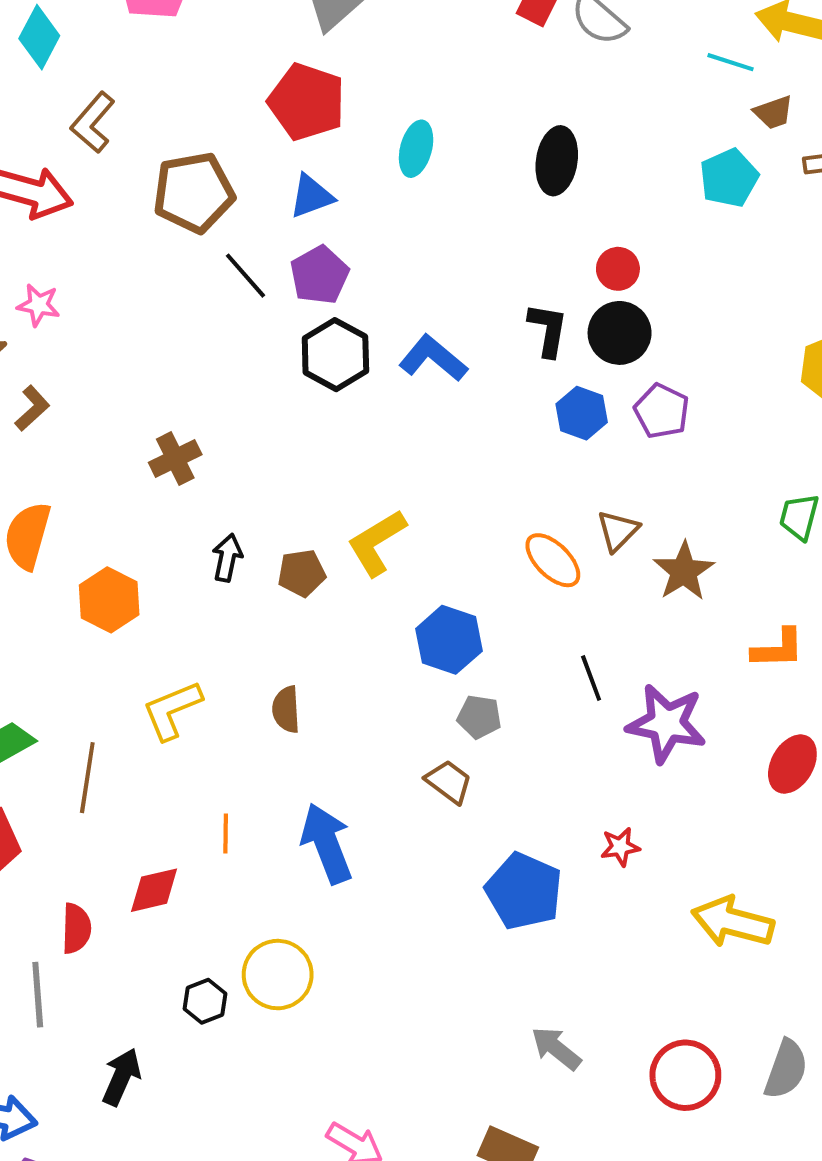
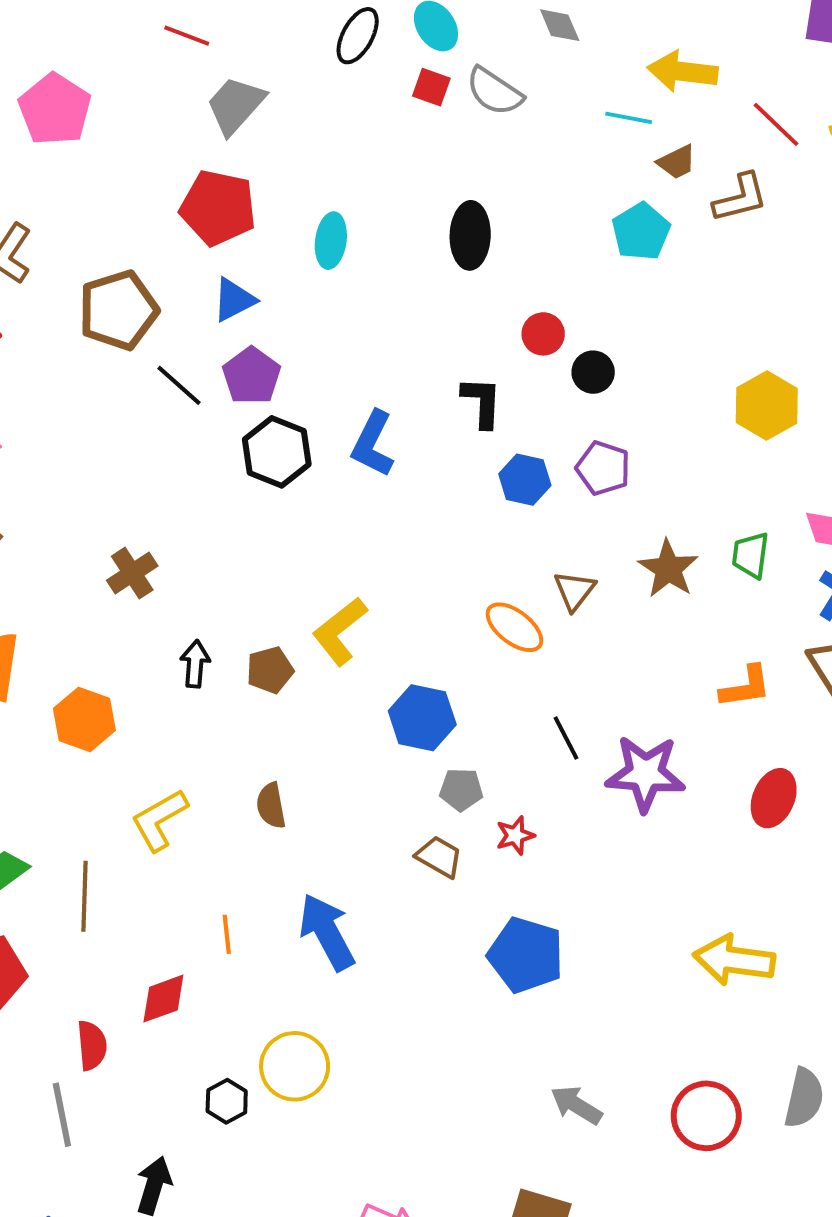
black circle: (620, 333) -> (593, 372), moved, size x0.7
blue L-shape: (433, 358) -> (373, 444), turned -96
brown star: (684, 571) -> (668, 569), moved
red star: (620, 847) -> (515, 835), moved

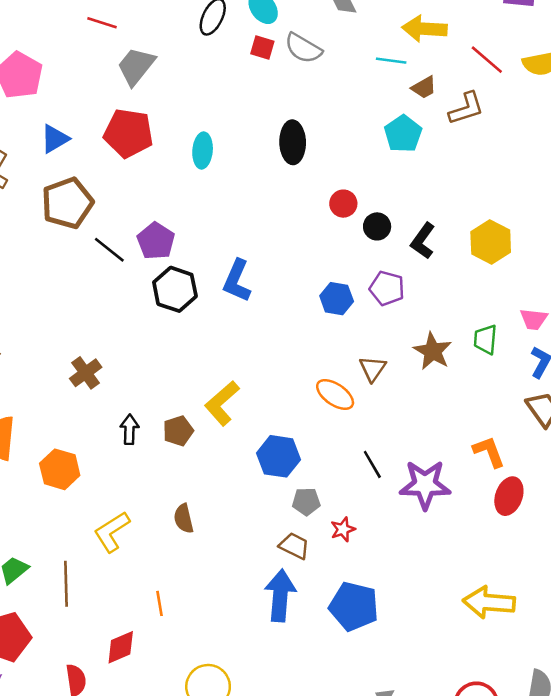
blue triangle: (234, 300) -> (55, 139), moved
black L-shape: (482, 402) -> (423, 241), moved, turned -144
orange L-shape: (746, 687) -> (489, 452), moved, turned -99
blue arrow: (327, 932) -> (280, 595), moved, turned 36

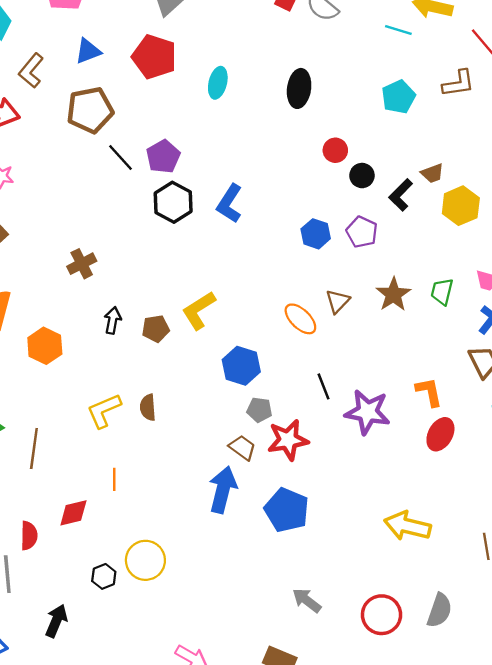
brown trapezoid: (424, 87) -> (432, 173), moved
red star: (343, 529) -> (288, 440), size x1.8
yellow L-shape: (112, 532) -> (104, 411), moved

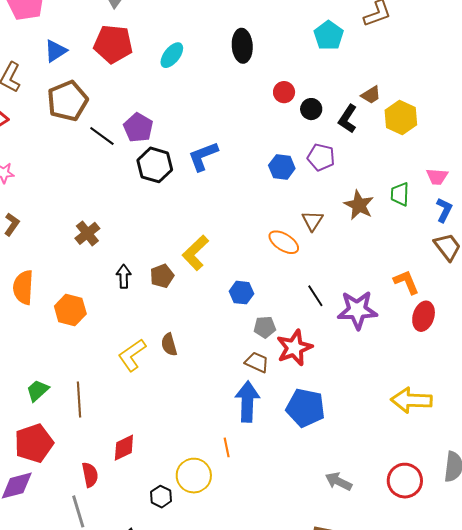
cyan ellipse: (218, 83) -> (172, 55), turned 36
blue L-shape: (230, 204) -> (203, 156), turned 48
blue hexagon: (241, 366) -> (241, 293), size x0.7
orange line: (114, 479) -> (227, 447), moved

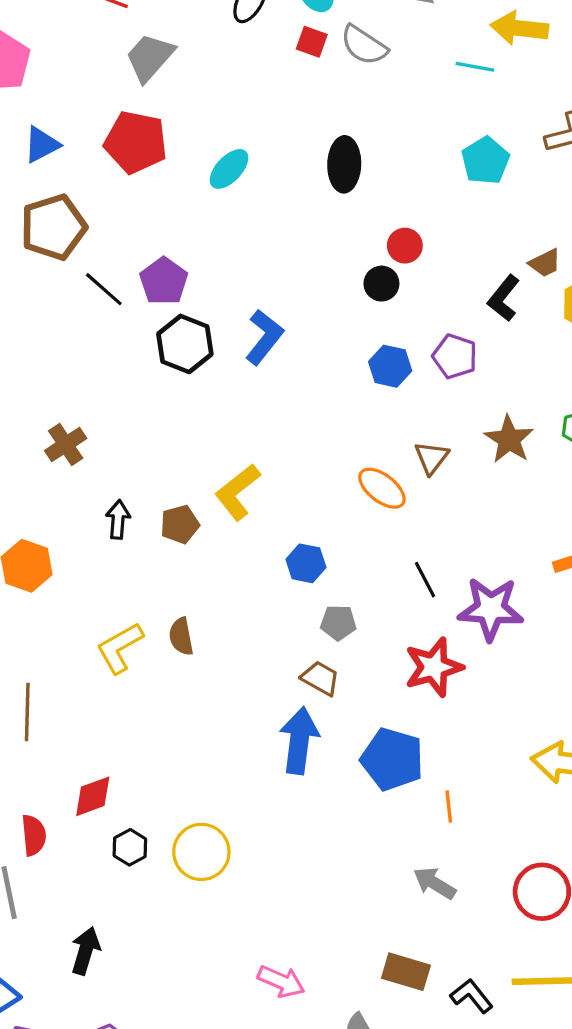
black circle: (311, 109) -> (381, 284), moved
blue L-shape: (203, 156) -> (264, 337), turned 144
red star: (294, 348) -> (434, 667), moved
orange line: (227, 447) -> (449, 806), moved
black hexagon: (161, 497) -> (130, 847), moved

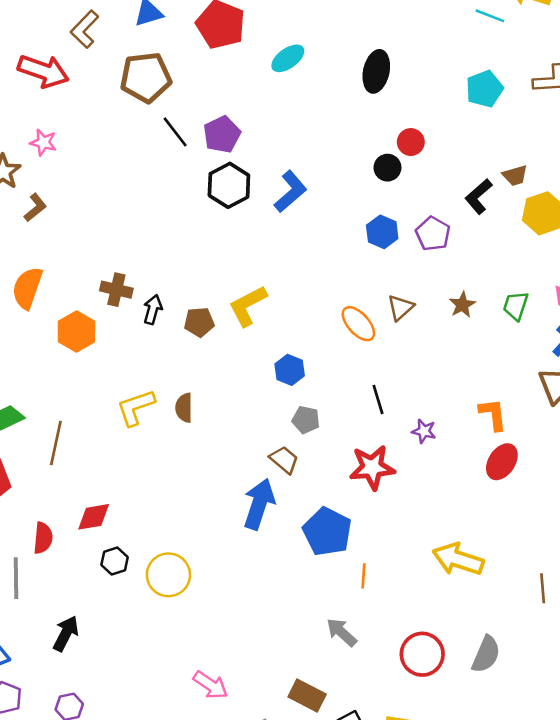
brown star: (509, 439) -> (462, 305), size x0.7
brown cross: (66, 445) -> (116, 290), moved, turned 36
purple star: (491, 609) -> (424, 431), size x0.5

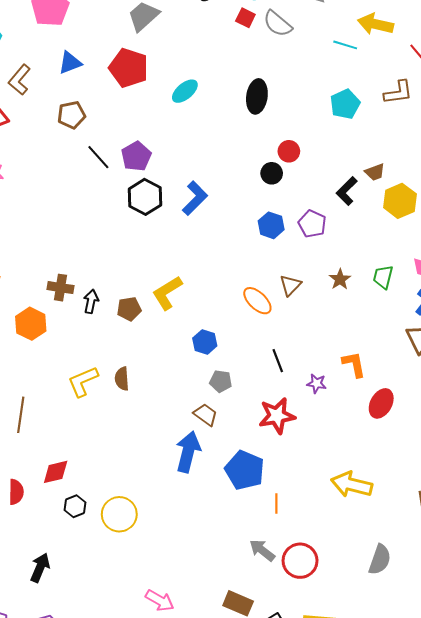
brown pentagon: (146, 77) -> (71, 115), size x0.7
orange L-shape: (493, 414) -> (354, 364), moved
red circle: (422, 654) -> (300, 561), moved

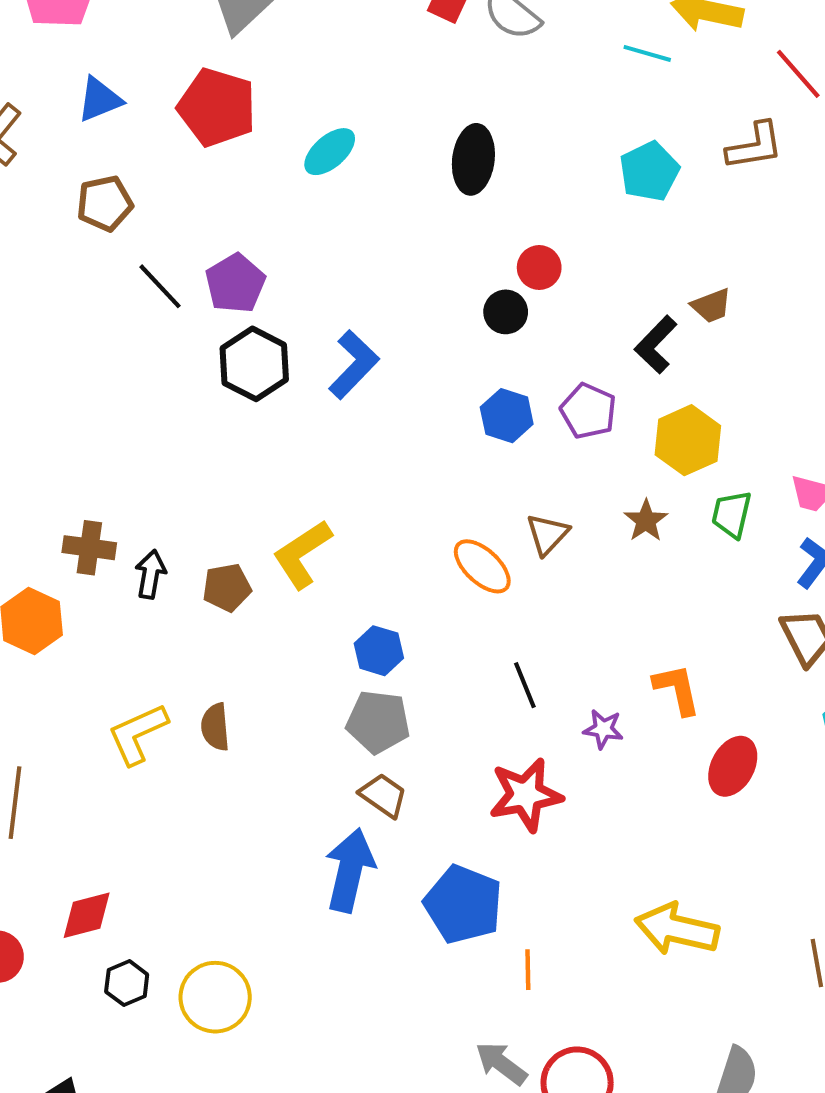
yellow hexagon: (400, 201) -> (688, 440), moved
gray pentagon: (221, 381) -> (378, 722), moved, size x1.4

